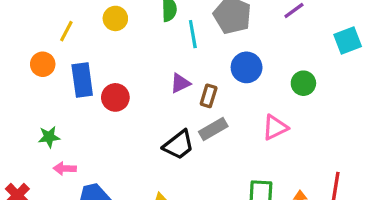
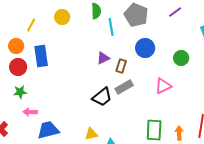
red circle: (115, 97) -> (18, 67), moved

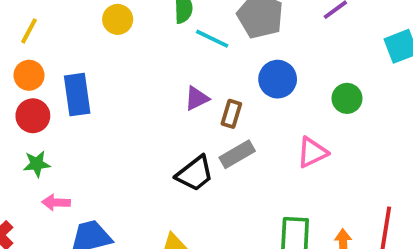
yellow line: (31, 25) -> (29, 31), moved
cyan line: (111, 27) -> (212, 39), turned -54

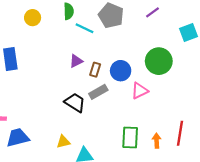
blue circle: (278, 79) -> (121, 71), moved
green circle: (347, 98) -> (159, 61), size x1.6
black trapezoid: (195, 174) -> (75, 102), turned -110

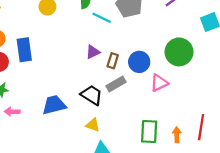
blue trapezoid: (18, 137) -> (54, 105), moved
yellow triangle: (63, 142) -> (93, 125), moved, turned 32

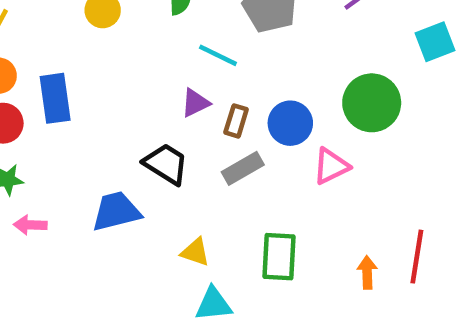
cyan line: (102, 18) -> (218, 55), moved
black trapezoid: (92, 95) -> (166, 164), moved
green rectangle: (149, 132) -> (279, 257), moved

